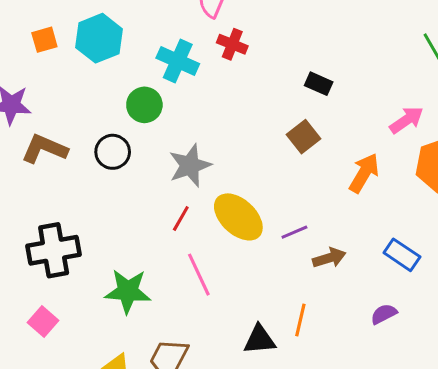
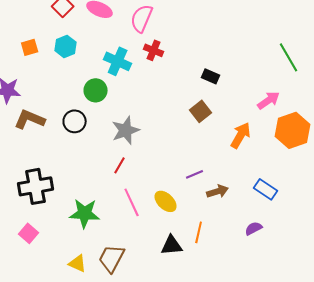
cyan hexagon: (99, 38) -> (66, 46), size x0.7
yellow ellipse: (238, 217) -> (166, 201), moved, size x0.7

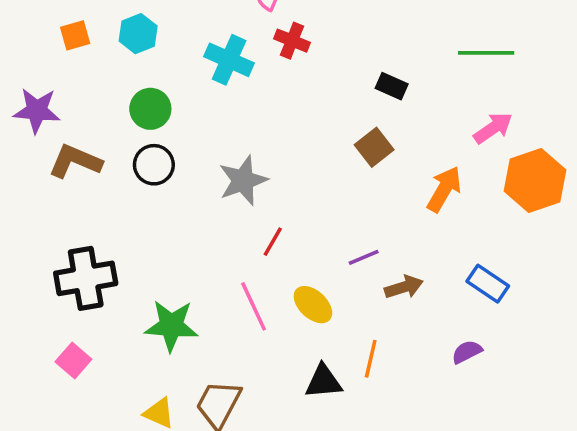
green line: (289, 57) -> (486, 53), moved, turned -60
green circle: (96, 90) -> (150, 109), moved
red line: (120, 165) -> (273, 242), moved

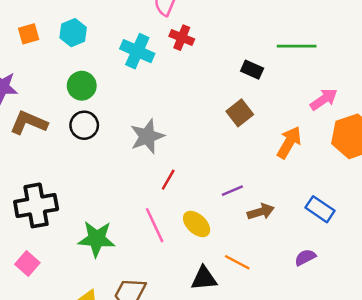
green line: (486, 53) -> (297, 46), moved
orange line: (371, 359) -> (237, 262), turned -75

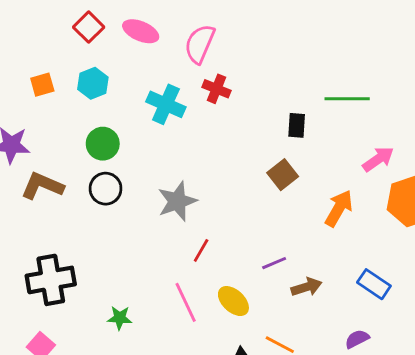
black rectangle: (252, 70) -> (297, 125), turned 70
green star: (97, 239) -> (120, 318), size x0.6

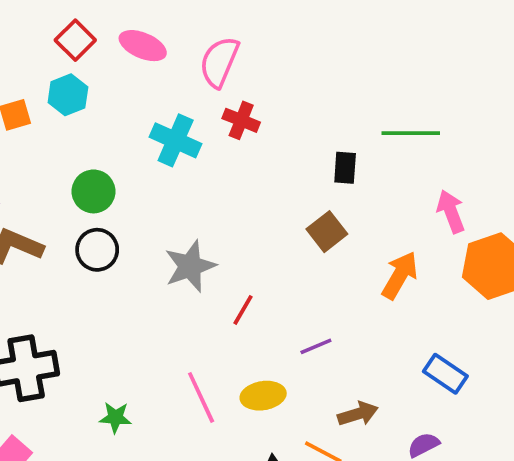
cyan hexagon: (93, 83) -> (68, 95), moved
pink arrow: (378, 159) -> (451, 211), turned -76
red line: (201, 250) -> (243, 310), moved
brown arrow: (306, 287) -> (358, 414), moved
yellow ellipse: (233, 301) -> (263, 396), turned -52

